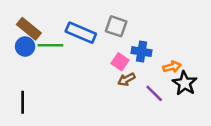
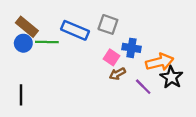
orange arrow: (172, 67) -> (160, 62), size x1.6

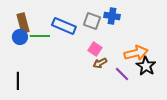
brown rectangle: (27, 27) -> (23, 23), turned 36
blue cross: (131, 48) -> (112, 16), moved

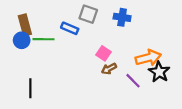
gray square: (92, 21) -> (88, 14), moved
blue rectangle: (64, 26) -> (70, 28), size x0.7
black line: (18, 81) -> (30, 88), moved

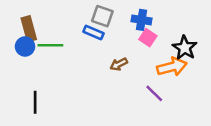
blue rectangle: (70, 28) -> (93, 33), moved
pink square: (104, 53) -> (148, 38), moved
brown arrow: (109, 69) -> (119, 64), moved
black star: (159, 72) -> (185, 48), moved

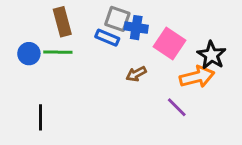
blue cross: (142, 20) -> (136, 28), moved
brown rectangle: (29, 29) -> (62, 22), moved
pink square: (148, 38) -> (170, 43), size x1.5

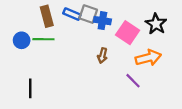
blue rectangle: (107, 38) -> (72, 14), moved
black star: (212, 55) -> (156, 24), moved
brown arrow: (136, 74) -> (102, 56), turned -48

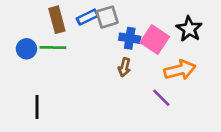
blue rectangle: (72, 14) -> (87, 17), turned -49
gray square: (88, 14) -> (107, 17), turned -36
blue cross: (102, 21) -> (130, 38), moved

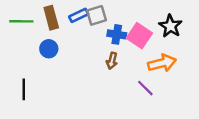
green line: (53, 47) -> (21, 21), moved
blue circle: (26, 49) -> (49, 49), moved
black line: (37, 107) -> (24, 89), moved

